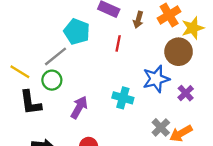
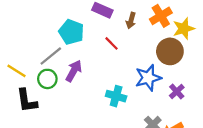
red line: (118, 43) -> (112, 43), turned -56
purple arrow: (79, 107) -> (74, 71), moved

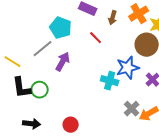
green circle: (47, 79) -> (40, 90), moved
cyan cross: (116, 96) -> (110, 81), moved

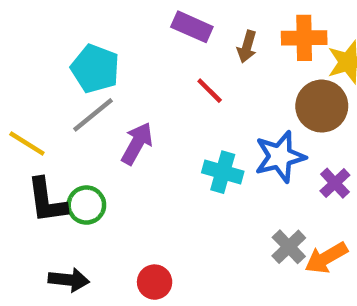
orange cross: (139, 14) -> (304, 38), turned 30
cyan pentagon: (61, 28) -> (95, 69), moved
cyan cross: (110, 81) -> (223, 172), moved

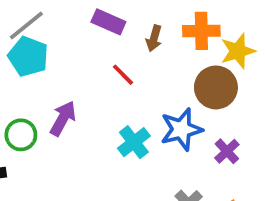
gray line: (93, 115) -> (26, 25), moved
cyan cross: (223, 172) -> (134, 142), turned 36
green circle: (86, 205) -> (21, 135), moved

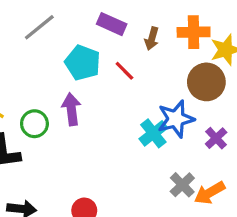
cyan pentagon: (28, 56) -> (83, 63), moved
purple arrow: (63, 118) -> (71, 109), turned -36
cyan cross: (134, 142) -> (153, 133), moved

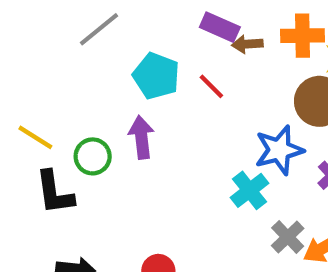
purple rectangle: (112, 24) -> (220, 27), moved
brown arrow: (152, 39) -> (247, 44), turned 70
cyan cross: (153, 133) -> (249, 190), moved

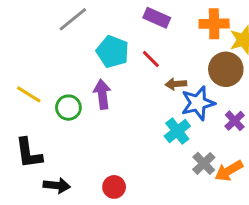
brown arrow: (247, 44) -> (176, 84), moved
black L-shape: (54, 192) -> (29, 153), moved

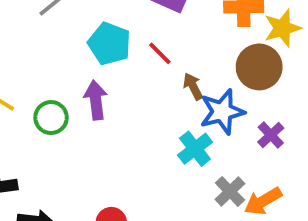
brown arrow: (176, 84) -> (193, 86), turned 66

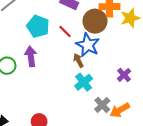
brown circle: (259, 67) -> (95, 21), moved
brown arrow: (193, 86) -> (78, 60), moved
blue star: (222, 112) -> (88, 45), moved, turned -30

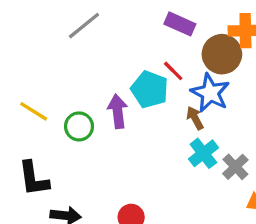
cyan pentagon: (38, 26) -> (150, 89), moved
gray cross: (102, 105) -> (235, 167), moved

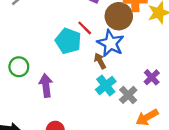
purple arrow: (118, 111) -> (46, 86), moved

